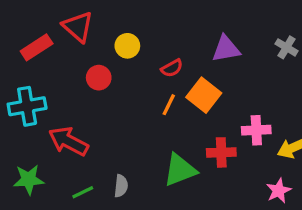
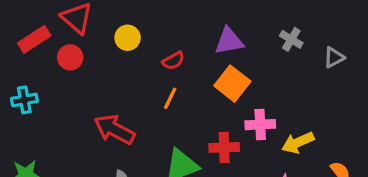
red circle: (99, 78) -> (70, 57), moved
orange square: (204, 95) -> (232, 84), moved
cyan cross: (27, 106) -> (24, 100), size x0.7
red arrow: (68, 141) -> (114, 129), moved

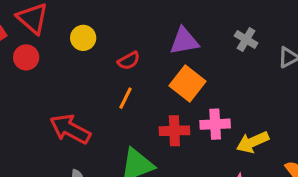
red cross: (224, 147) -> (174, 131), moved

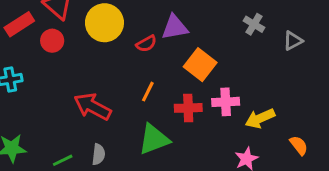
yellow circle: (83, 38) -> (104, 23), size x1.6
purple triangle: (184, 41) -> (175, 27), moved
orange line: (126, 98) -> (148, 92), moved

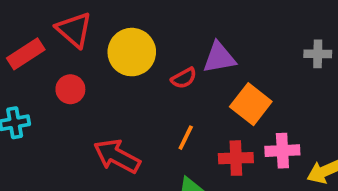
gray cross: (254, 24) -> (318, 54), turned -30
red circle: (52, 41) -> (70, 89), moved

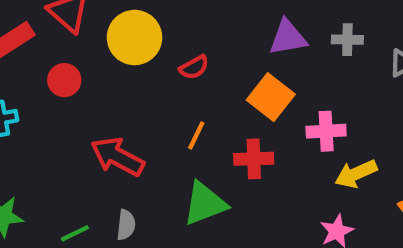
purple triangle: (219, 58) -> (288, 38), moved
pink cross: (282, 151) -> (326, 131), moved

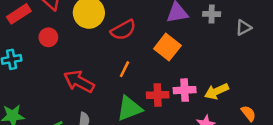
red semicircle: (194, 67) -> (123, 30), size x1.5
pink cross: (326, 131) -> (185, 90), moved
red cross: (254, 159) -> (158, 95), moved

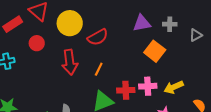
orange square: (167, 47) -> (155, 51), moved
red arrow: (79, 81) -> (70, 62), moved, turned -125

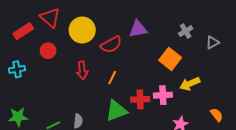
purple triangle: (142, 23) -> (138, 29), moved
gray cross: (170, 24) -> (186, 31), turned -32
red arrow: (70, 62) -> (82, 70), size x0.7
yellow arrow: (174, 87) -> (190, 84), moved

